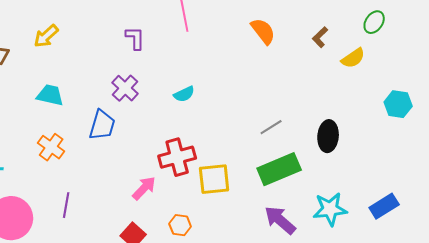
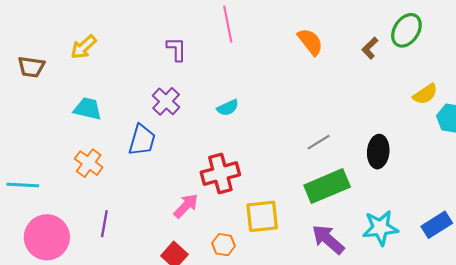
green ellipse: (374, 22) -> (406, 30), moved, size x1.4
yellow semicircle: (353, 58) -> (425, 94), moved
yellow square: (214, 179) -> (262, 216), moved

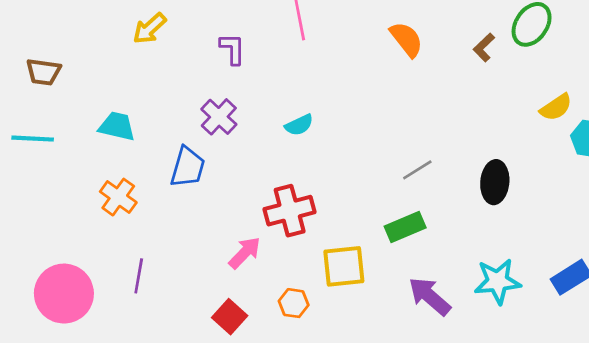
yellow arrow: (83, 47) -> (150, 28), moved
cyan line: (23, 185) -> (33, 139), moved
green rectangle: (327, 186) -> (405, 227), moved, size x0.7

